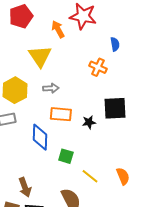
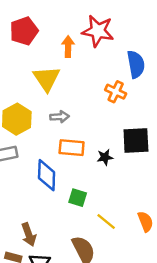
orange arrow: (58, 29) -> (68, 46), turned 30
blue semicircle: (115, 44) -> (136, 64), size x1.6

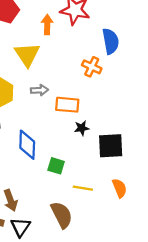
black square: (136, 141) -> (111, 146), moved
orange rectangle: (72, 148) -> (67, 105), moved
yellow line: (106, 222) -> (83, 188), turned -30

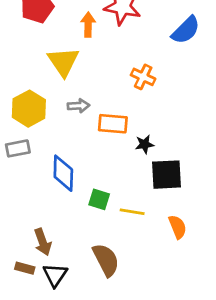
blue semicircle: (111, 41) -> (186, 30), moved, turned 55
black star: (82, 128) -> (144, 144), moved
yellow line: (83, 188) -> (132, 212), moved

